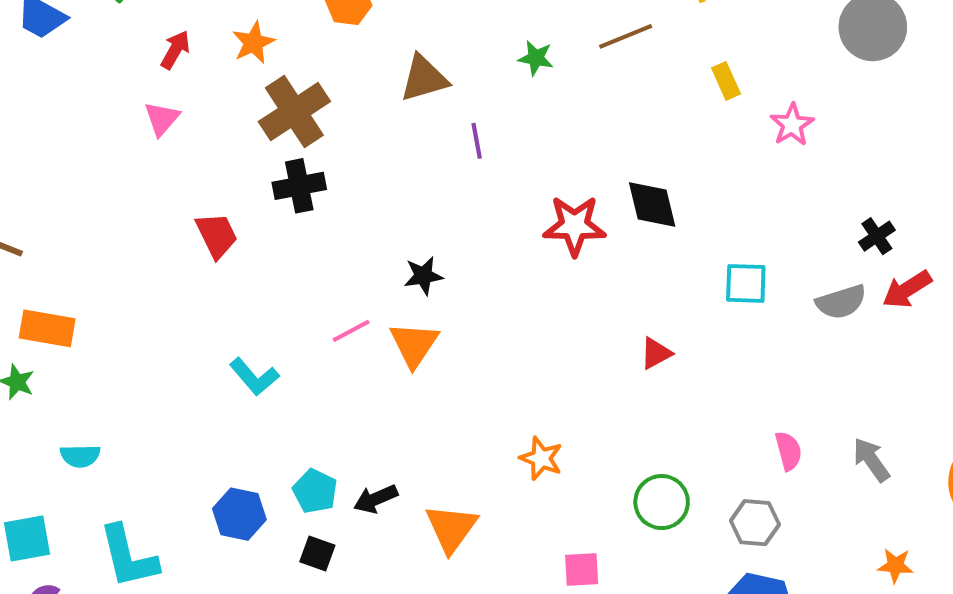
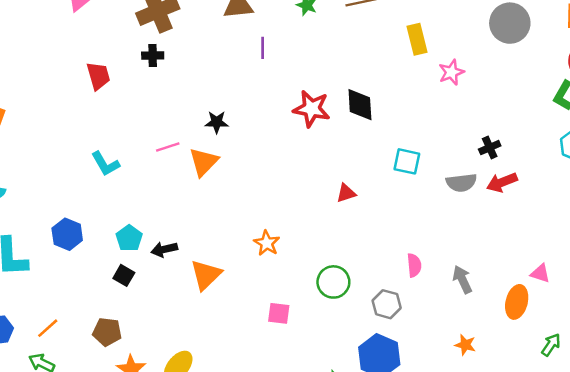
yellow rectangle: (726, 81) -> (417, 39), size x1.4
black cross: (299, 186) -> (153, 55), size x0.7
blue hexagon: (239, 514) -> (67, 234), moved

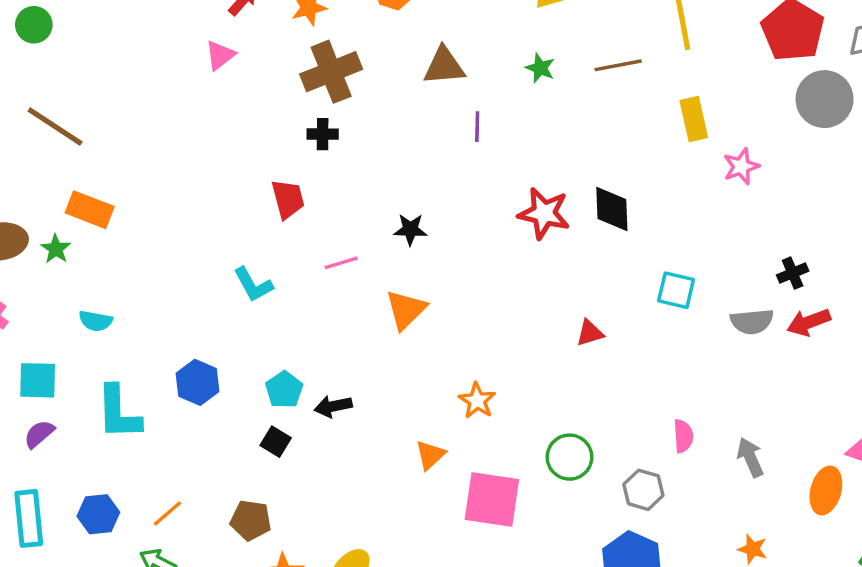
red trapezoid: (98, 76) -> (288, 199), moved
orange triangle: (204, 162) -> (406, 310), moved
orange triangle: (206, 275) -> (430, 455), moved, size x0.7
pink square: (279, 313) -> (492, 499), size x1.8

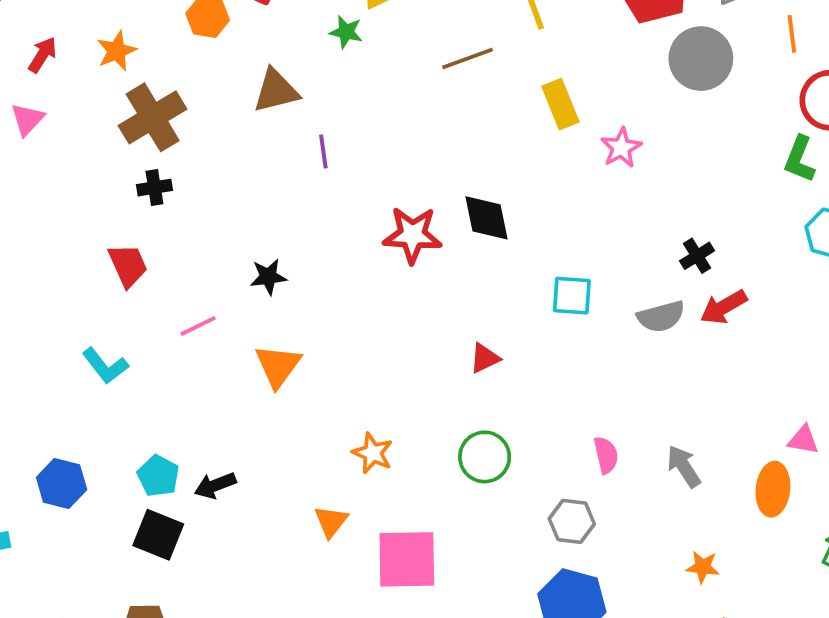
green star: (540, 68) -> (346, 32), moved
black square: (276, 442) -> (158, 535), size x1.5
green circle: (569, 457) -> (485, 457), moved

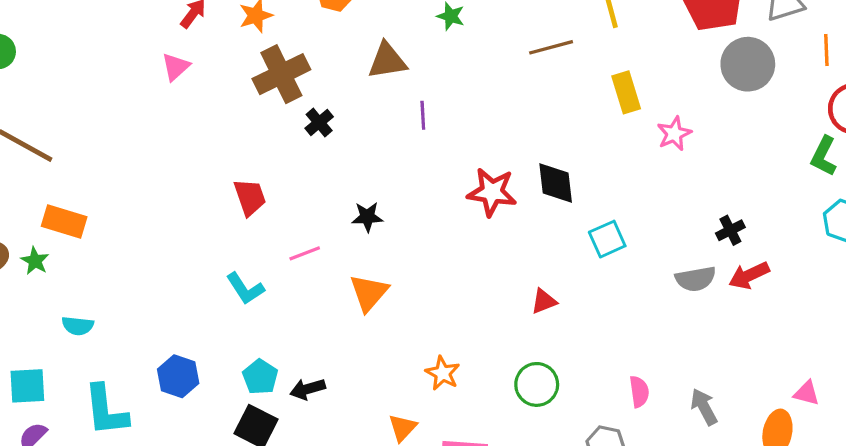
black cross: (154, 188) -> (319, 123), moved, turned -36
cyan square: (572, 296) -> (607, 239), moved, turned -33
cyan L-shape: (105, 366) -> (245, 289), moved

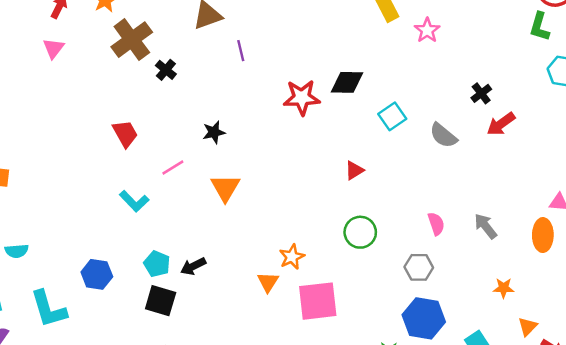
black diamond: (556, 183) -> (347, 82), turned -72
gray semicircle: (696, 279) -> (443, 135), moved, turned 60
orange star: (443, 373) -> (292, 257), moved, turned 30

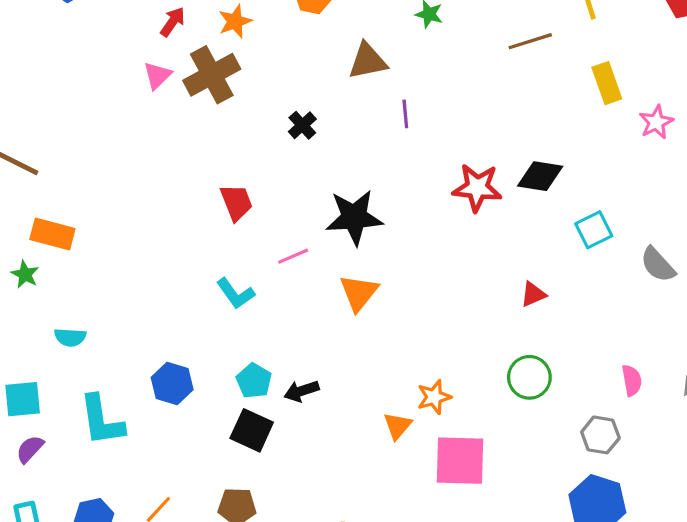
brown cross: (132, 40) -> (212, 75), moved
black star: (214, 132) -> (354, 217), size x1.8

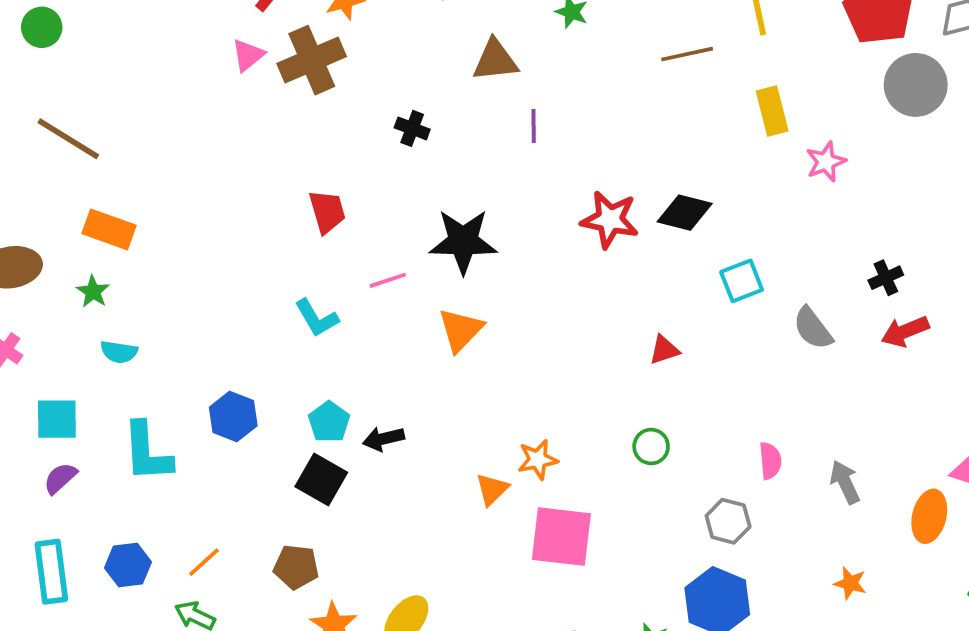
black cross: (302, 125) -> (412, 128), turned -32
green star: (25, 274) -> (93, 292), moved
green circle: (529, 377) -> (651, 447), size x0.7

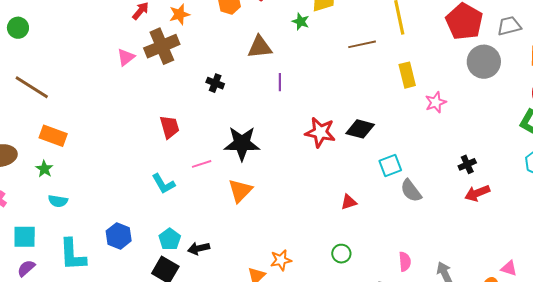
pink triangle: (248, 55) -> (126, 57), moved
gray semicircle: (813, 328) -> (411, 191), moved

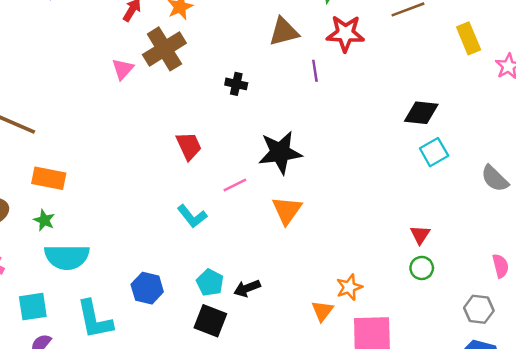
red star: (320, 132) -> (345, 33), moved
cyan square: (390, 166) -> (434, 152), moved
cyan semicircle: (58, 201) -> (67, 257), size x1.8
red triangle: (349, 202) -> (420, 235), moved, turned -30

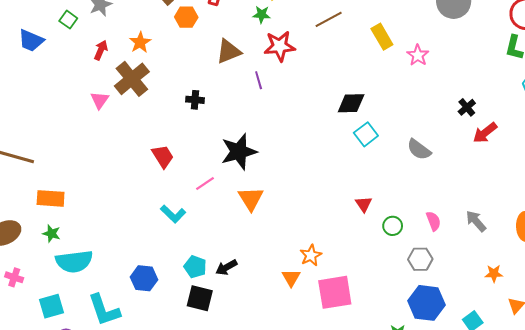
green circle: (422, 268) -> (393, 226), moved

